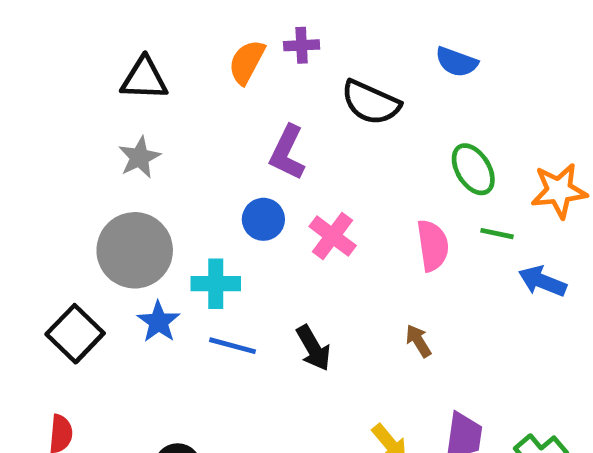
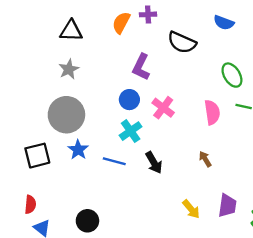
cyan cross: (216, 284) -> (131, 131), moved, turned -35
black square: (75, 334) -> (37, 156), turned 32

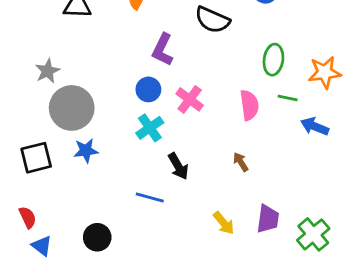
gray star: (69, 69) -> (47, 71), moved
green ellipse: (232, 75) -> (273, 60), turned 40
blue star: (78, 150) -> (86, 151), turned 30
blue line: (114, 161) -> (150, 197), moved
red semicircle: (30, 204) -> (28, 217), turned -30

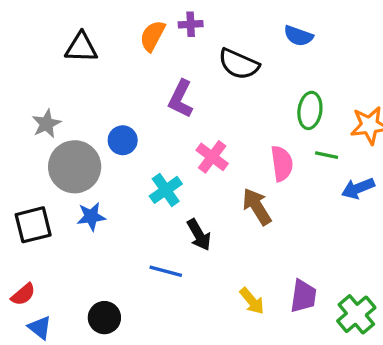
blue circle: (148, 89) -> (123, 140), moved
blue arrow: (315, 126) -> (358, 188), turned -44
brown arrow: (241, 162) -> (257, 207), moved, size x1.6
red semicircle: (28, 217) -> (23, 294), turned 75

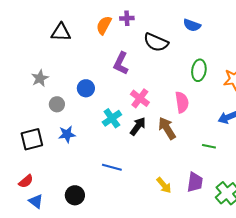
green line: (327, 155) -> (209, 146), moved
gray circle: (75, 167) -> (57, 104), size x0.5
black arrow: (199, 235) -> (138, 126), moved, turned -114

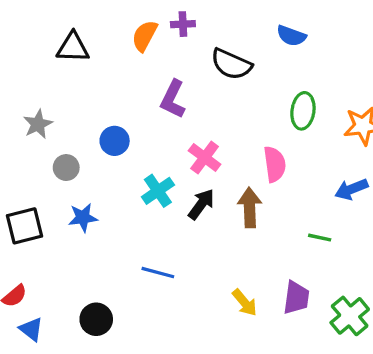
brown arrow: (167, 128) -> (250, 208), turned 30

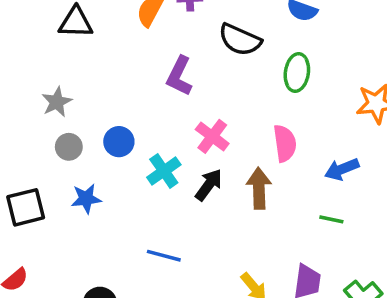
green ellipse: (303, 111) -> (297, 73), moved
gray star: (38, 124) -> (57, 102), moved
blue circle: (115, 141) -> (119, 142), moved
blue arrow: (351, 189) -> (342, 169), moved

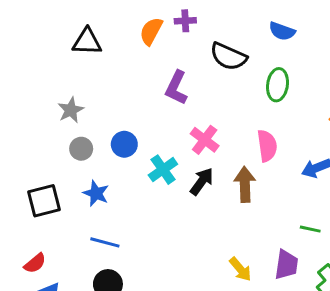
blue star: (86, 199) -> (96, 193), turned 30
green line: (331, 219) -> (310, 229), moved
blue line: (164, 256) -> (105, 242), moved

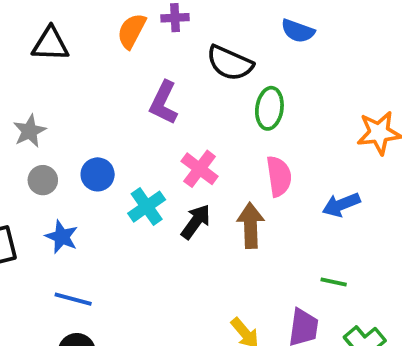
green ellipse: (278, 85) -> (269, 108), moved

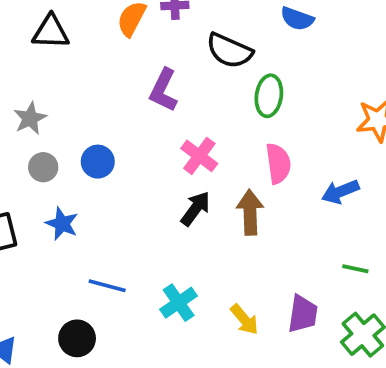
cyan cross: (147, 207) -> (179, 303), moved
green line: (334, 282) -> (355, 269), moved
blue line: (73, 299) -> (107, 286), moved

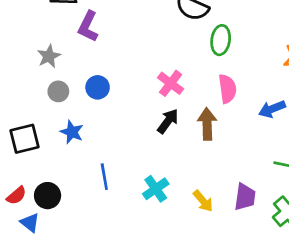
purple L-shape: (164, 90) -> (88, 27), moved
blue line: (107, 286) -> (104, 177), turned 65
black circle: (77, 338) -> (48, 196), moved

